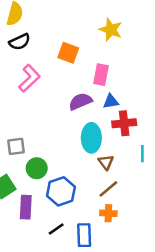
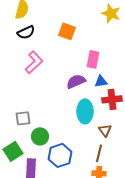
yellow star: (111, 30) -> (111, 13), moved
orange square: (68, 53) -> (67, 31), moved
brown triangle: (106, 162) -> (105, 130), moved
brown line: (108, 189) -> (99, 153), turned -36

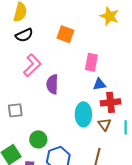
purple semicircle: (76, 81) -> (52, 84), moved, turned -66
gray square: (23, 118) -> (15, 110), moved
brown triangle: (105, 130) -> (104, 124), moved

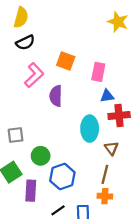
orange square: (65, 34) -> (66, 61), moved
gray square: (15, 110) -> (16, 135), moved
brown triangle: (104, 124) -> (111, 148), moved

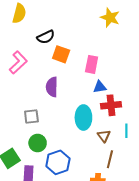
black semicircle: (25, 42) -> (46, 37), moved
pink L-shape: (34, 75) -> (18, 62), moved
gray square: (16, 135) -> (31, 116), moved
brown line: (105, 174) -> (110, 159), moved

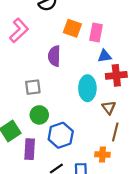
orange square: (61, 54) -> (72, 28), moved

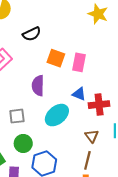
blue triangle: (105, 56) -> (79, 94), moved, turned 32
cyan ellipse: (87, 88) -> (57, 115), moved, turned 50
brown line: (115, 132) -> (87, 160), moved

